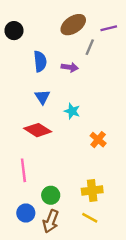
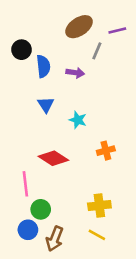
black circle: (14, 31) -> (22, 50), moved
red diamond: (38, 130) -> (53, 158), moved
orange cross: (98, 140) -> (106, 151), turned 35
green circle: (51, 195) -> (41, 209), moved

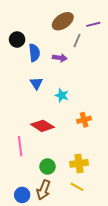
green circle: (41, 209) -> (48, 166), moved
blue circle: (28, 230) -> (22, 195), moved

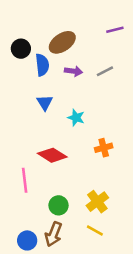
brown ellipse: (63, 21) -> (62, 42), moved
gray line: (77, 41) -> (105, 71), moved, turned 40
yellow cross: (79, 163) -> (97, 202), turned -30

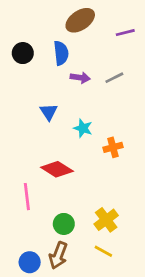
brown ellipse: (62, 42) -> (80, 20), moved
blue semicircle: (42, 65) -> (61, 53), moved
orange cross: (104, 148) -> (113, 147), moved

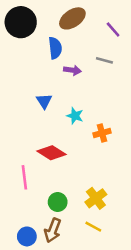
purple line: (125, 33) -> (113, 30), turned 63
black circle: (23, 53) -> (21, 22), moved, size x1.6
gray line: (114, 78) -> (104, 60), moved, turned 42

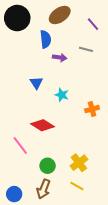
orange cross: (102, 133) -> (92, 109), moved
pink line: (24, 177) -> (20, 145), turned -30
blue circle: (27, 236) -> (14, 194), moved

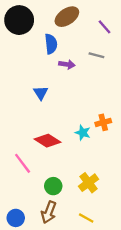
cyan star: (62, 95) -> (83, 133), moved
yellow line: (77, 186) -> (86, 218), moved

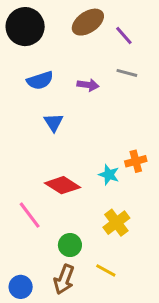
purple line: (104, 27) -> (124, 36), moved
blue semicircle: (51, 44) -> (40, 80), moved, turned 78
yellow cross: (89, 183) -> (116, 223), moved
yellow line: (86, 218) -> (106, 270), moved

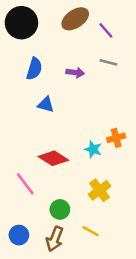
blue semicircle: (40, 80) -> (34, 69), turned -55
blue triangle: (53, 122) -> (46, 105), turned -42
blue circle: (21, 287) -> (19, 235), moved

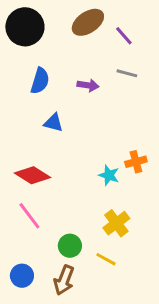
red diamond: (53, 158) -> (32, 175), moved
yellow line: (91, 231) -> (106, 259), moved

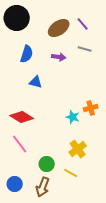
brown ellipse: (88, 22) -> (59, 28), moved

